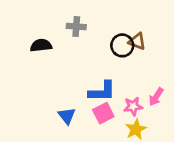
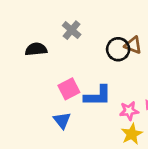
gray cross: (76, 26) -> (72, 30), turned 36
pink square: (103, 113) -> (69, 89), moved

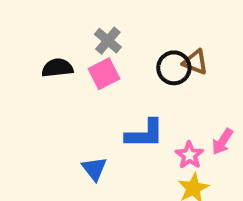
pink square: (69, 89) -> (104, 74), moved
pink star: (129, 111) -> (189, 155), turned -30

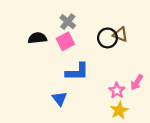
blue L-shape: (145, 134) -> (77, 72), moved

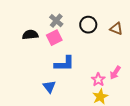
brown triangle: (120, 34) -> (116, 29), moved
black circle: (107, 38) -> (88, 25), moved

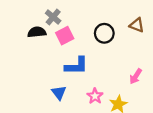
gray cross: (56, 21) -> (53, 17), moved
black circle: (88, 25) -> (104, 33), moved
pink star: (98, 80) -> (95, 96), moved

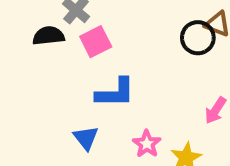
black circle: (104, 33) -> (198, 38), moved

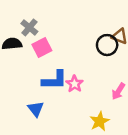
pink star: (147, 144) -> (75, 84), moved

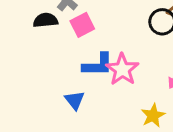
pink star: (75, 84) -> (122, 69), size x1.5

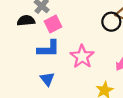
blue L-shape: (98, 65) -> (48, 49), moved

